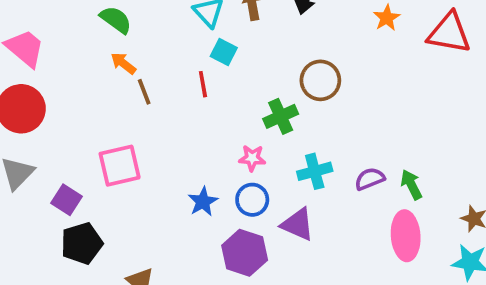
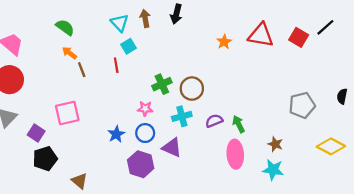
orange star: (387, 18) -> (224, 42), moved
cyan square: (224, 52) -> (128, 46), turned 32
brown circle: (320, 80) -> (192, 89), moved

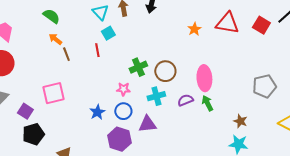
purple triangle: (172, 147) -> (147, 124), turned -30
pink ellipse: (235, 154) -> (204, 78), moved

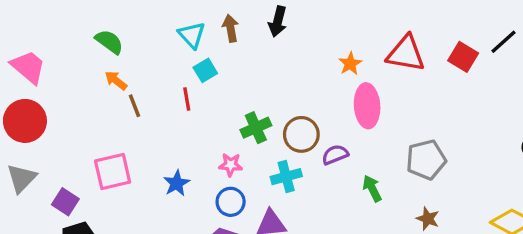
pink ellipse: (204, 78) -> (367, 106), moved
gray pentagon: (264, 86) -> (426, 160), moved
purple semicircle: (185, 100) -> (335, 155), moved
blue star: (97, 112) -> (177, 183), moved

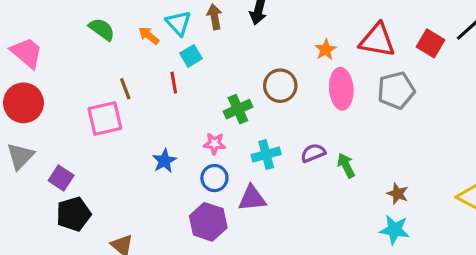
orange arrow: (116, 80) -> (149, 36), moved
brown circle: (301, 134) -> (280, 86), moved
purple semicircle: (335, 155) -> (313, 153), moved
gray pentagon: (426, 160) -> (396, 90), moved
pink square: (113, 171) -> (105, 119), moved

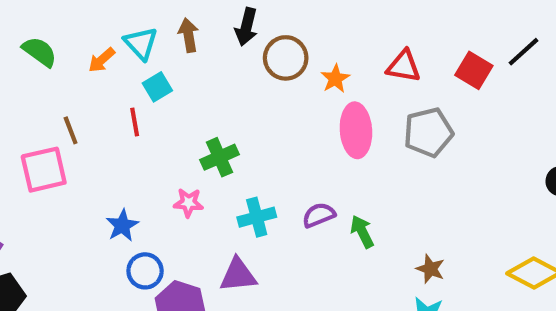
orange arrow: (149, 36) -> (102, 60), turned -80
red triangle: (377, 40) -> (404, 66), size x0.7
brown circle: (280, 86) -> (286, 58), moved
blue circle: (214, 178) -> (145, 271), moved

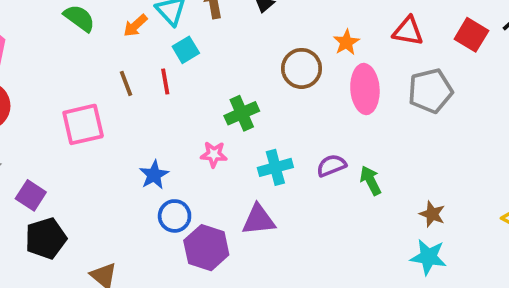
brown circle: (286, 58) -> (302, 68), moved
brown line: (71, 130) -> (126, 83), moved

